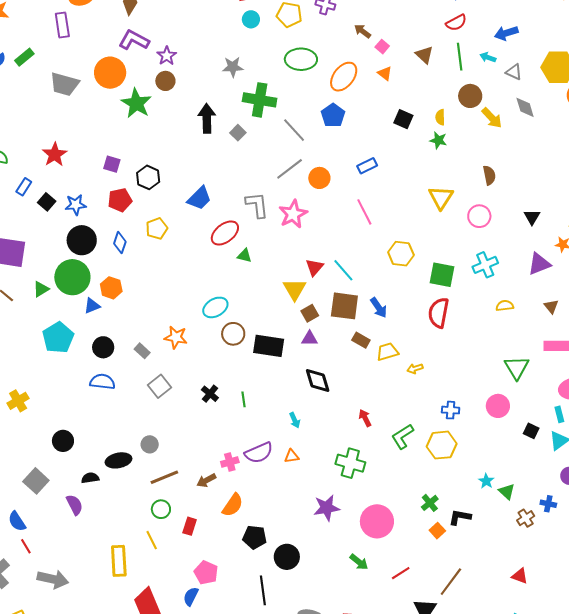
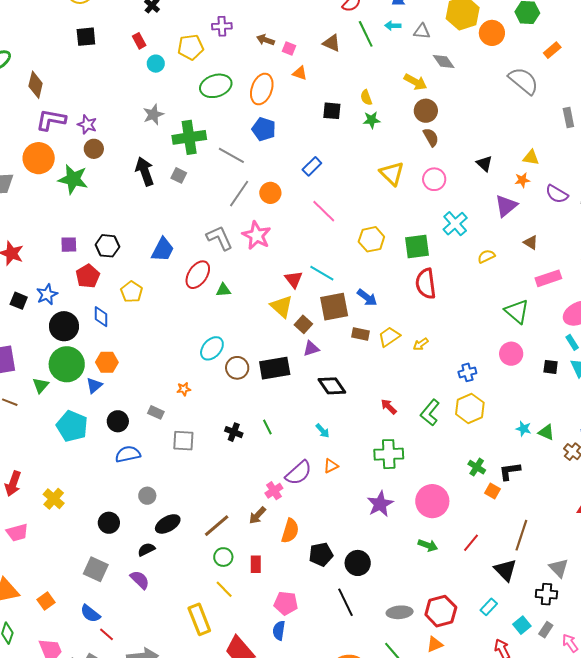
brown circle: (470, 96) -> (426, 111), moved
orange star: (176, 337) -> (184, 389), size x0.6
gray square: (159, 386) -> (183, 441), turned -30
gray circle: (150, 444) -> (147, 496), moved

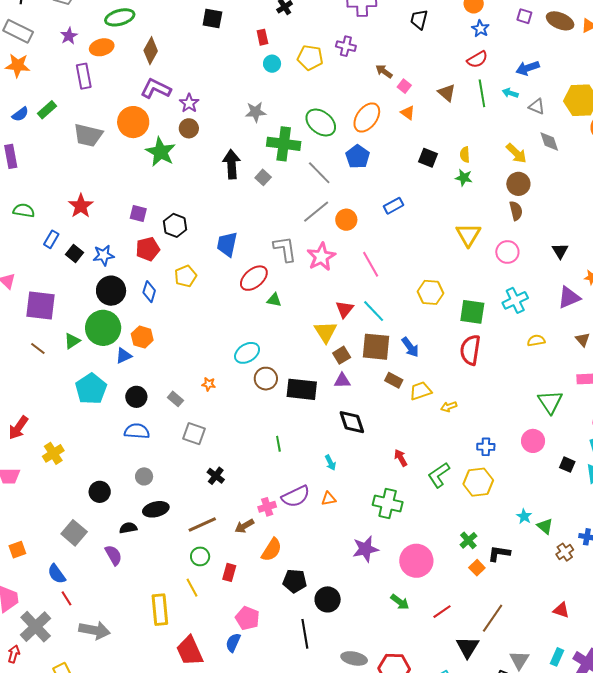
green ellipse: (216, 86) -> (321, 123), moved, turned 40
pink line: (324, 211) -> (371, 264), moved
blue trapezoid: (163, 250) -> (227, 244), turned 148
black cross: (234, 432) -> (216, 476), moved

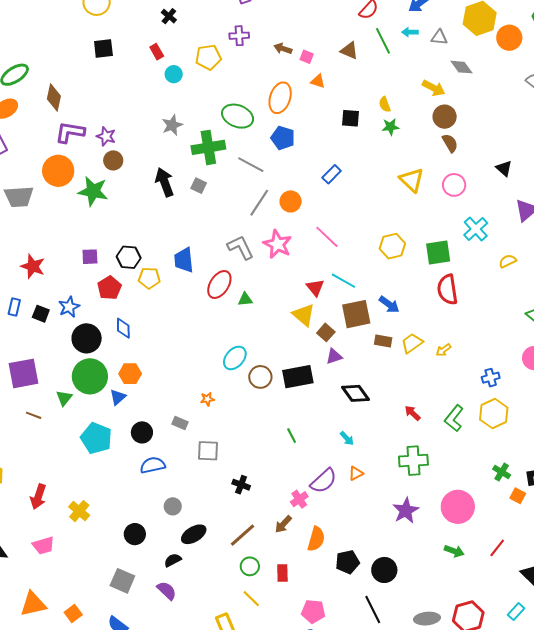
yellow pentagon: (186, 276) -> (149, 278), moved, turned -30

